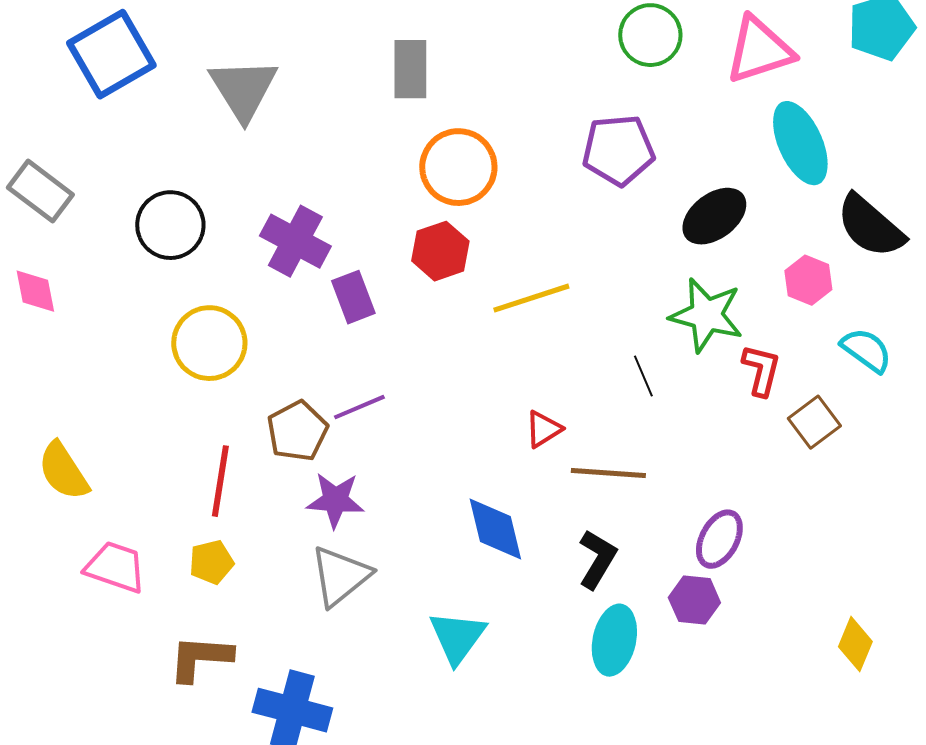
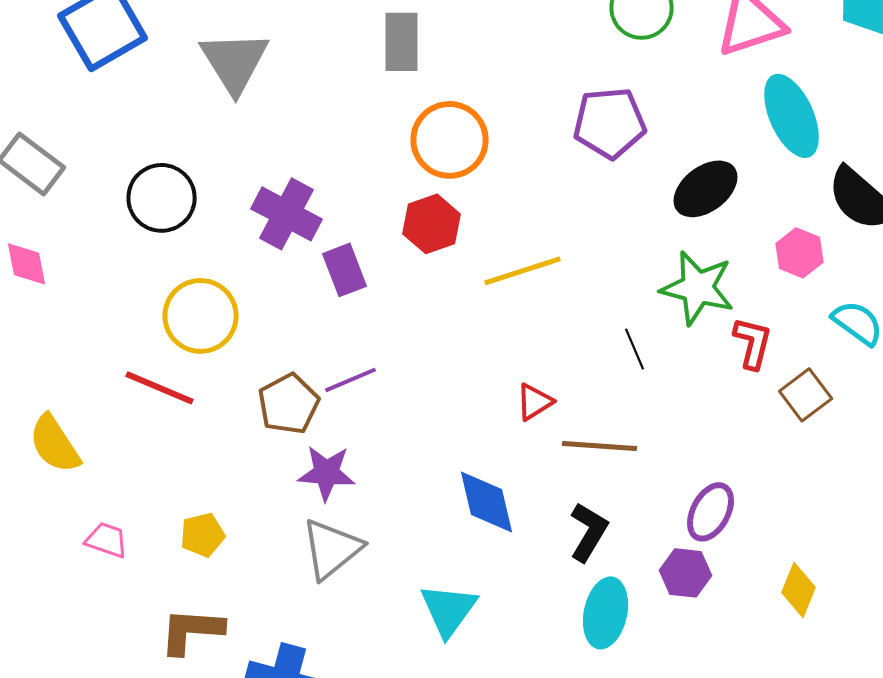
red line: (220, 481) -> (160, 388), moved, turned -76
pink trapezoid: (115, 567) -> (107, 540), size x0.7
yellow diamond: (855, 644) -> (799, 590), moved

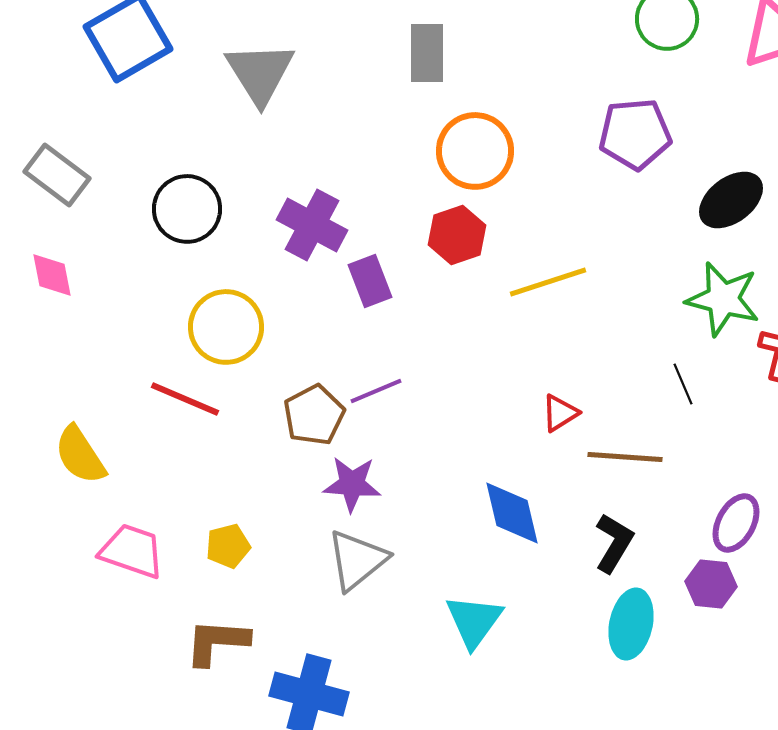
black line: (635, 349) -> (683, 384), moved
pink trapezoid: (107, 540) -> (132, 551), size x1.5

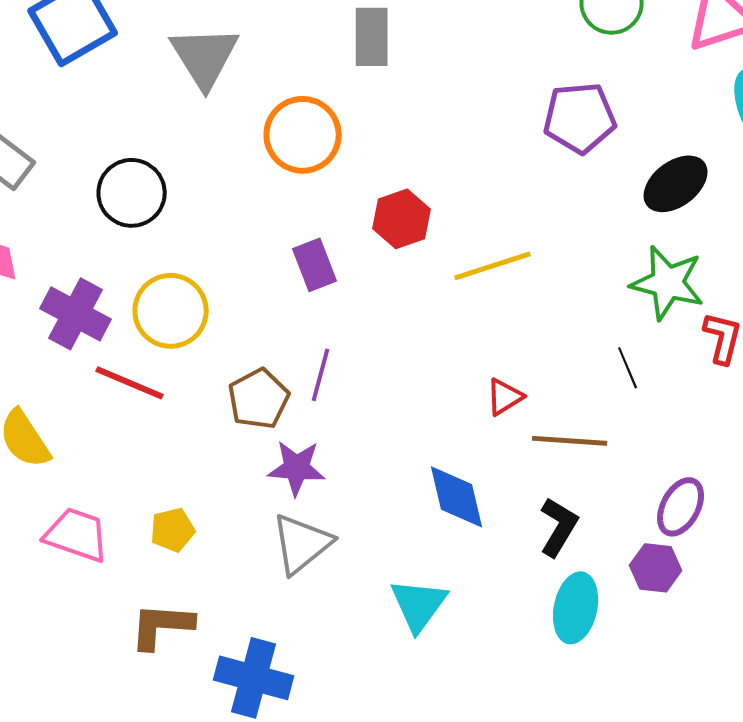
orange circle: (475, 151) -> (303, 135), moved
purple cross: (312, 225) -> (76, 314), moved
purple line: (376, 391) -> (321, 375), turned -52

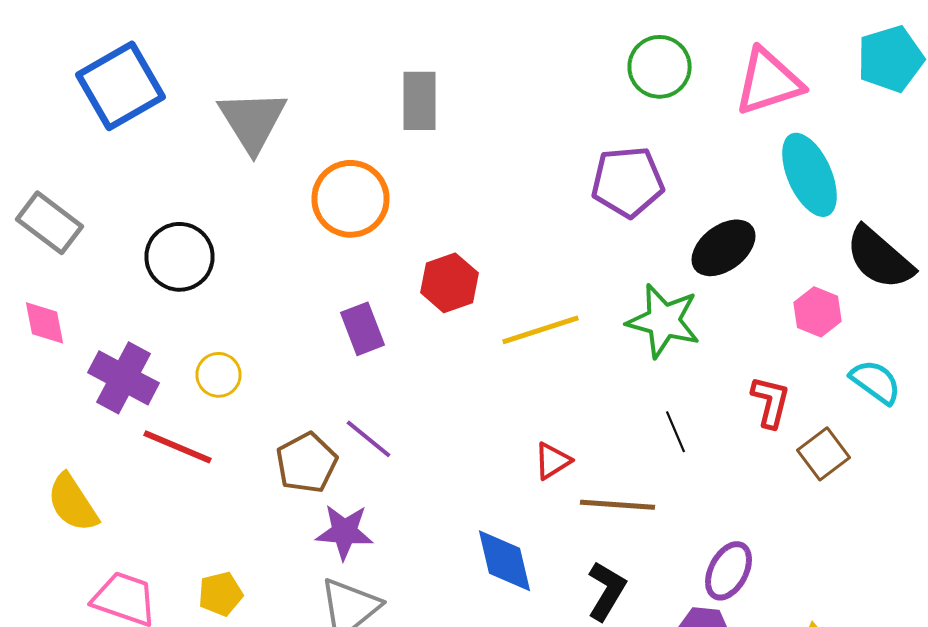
green star: (668, 283) -> (664, 321), moved
yellow circle: (171, 311) -> (218, 375), size x0.6
purple line: (321, 375) -> (368, 439), turned -66

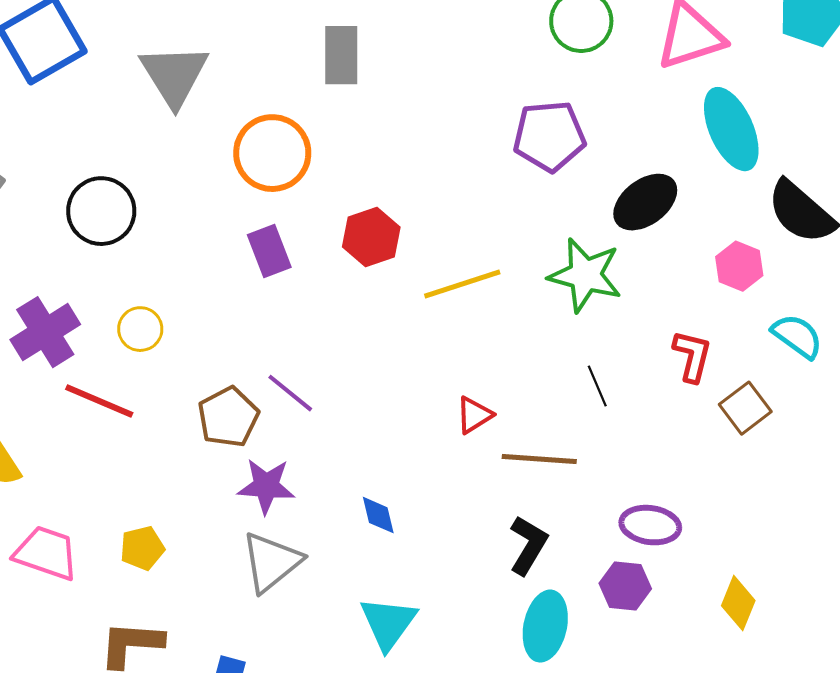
purple rectangle: (362, 329) -> (269, 251), moved
purple cross: (124, 378) -> (45, 332), turned 30
blue diamond: (504, 561) -> (378, 515), moved, size x0.6
purple ellipse: (728, 571) -> (650, 525), turned 70

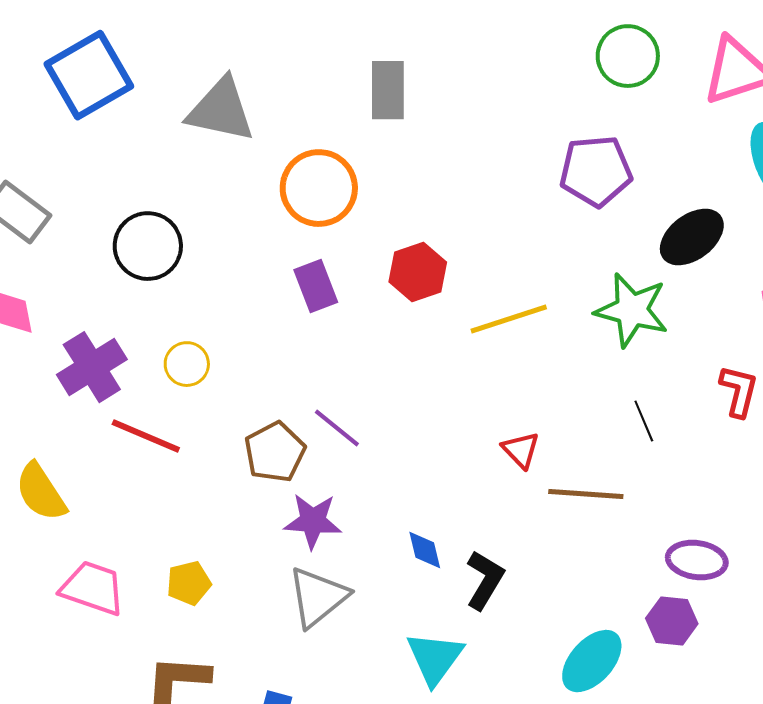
gray triangle: (174, 75) -> (221, 110), turned -46
red triangle: (474, 415) -> (521, 450), turned -42
black L-shape: (528, 545) -> (485, 580), moved
cyan ellipse: (545, 626) -> (592, 661), turned 30

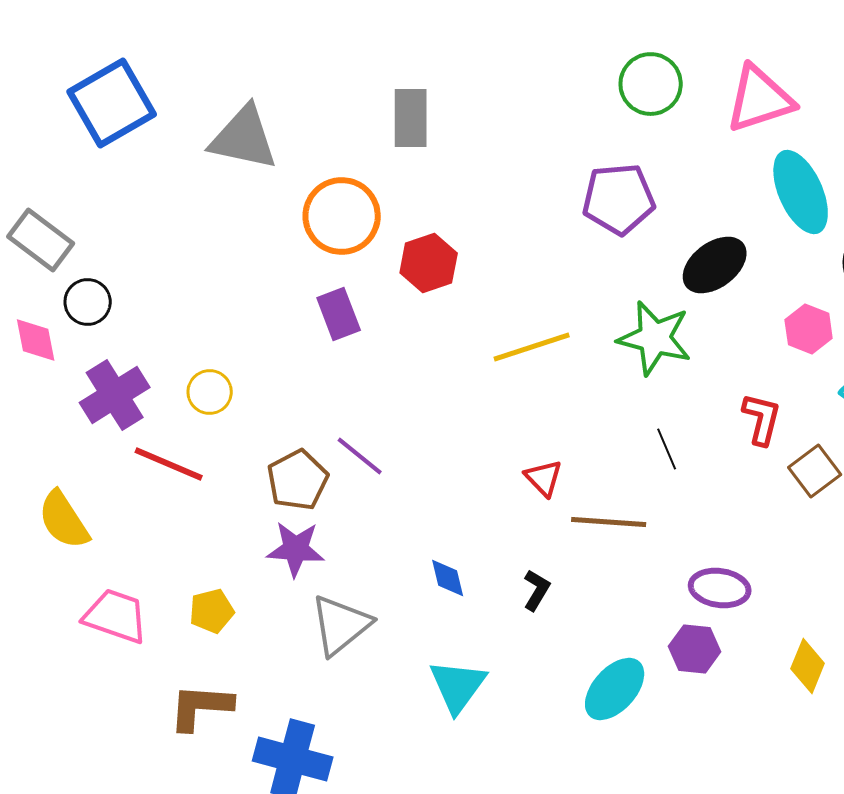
black circle: (148, 246) -> (88, 302), moved, size x0.7
red hexagon: (418, 272) -> (429, 263), moved
purple star: (313, 521) -> (296, 549), moved
black L-shape: (485, 580) -> (537, 590), moved, size x0.7

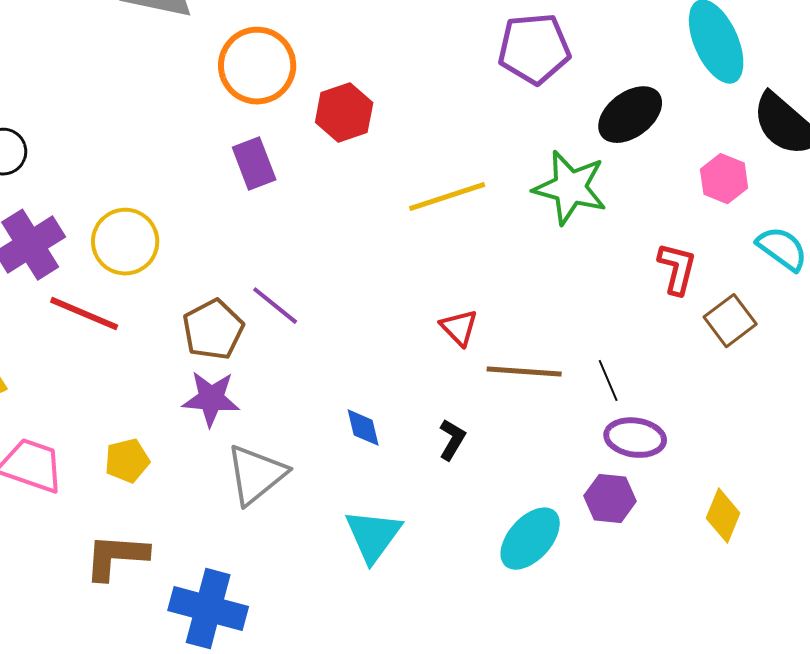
yellow circle: (210, 392) -> (125, 242), size x1.5
black line: (667, 449) -> (608, 381), moved

